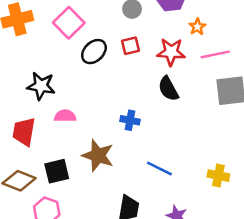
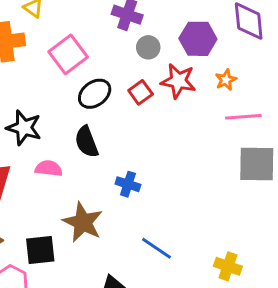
red square: (131, 46) -> (141, 92), turned -30
red star: (171, 52) -> (178, 81), moved
black semicircle: (168, 89) -> (87, 142), moved
black square: (57, 171) -> (40, 250), moved

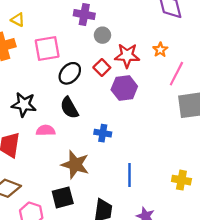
purple hexagon: (198, 39) -> (124, 88), moved
pink square: (68, 54) -> (47, 49), turned 36
pink line: (243, 117) -> (176, 74), turned -50
blue line: (156, 248) -> (130, 175), turned 65
black square: (40, 250) -> (63, 197), moved

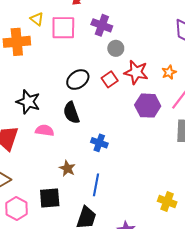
pink square: (47, 49) -> (63, 28), moved
purple hexagon: (124, 88) -> (148, 106), moved
brown star: (75, 165) -> (67, 168), size x0.6
blue line: (130, 175) -> (96, 185), moved

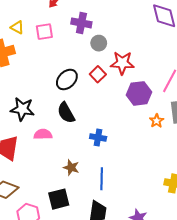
pink square: (63, 28) -> (44, 32), size x0.7
orange star: (169, 72) -> (157, 121), moved

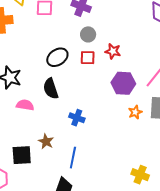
gray circle: (99, 43) -> (88, 34), moved
red star: (122, 63) -> (113, 51), size x0.7
red square: (98, 74) -> (88, 58), turned 35
black square: (59, 199) -> (22, 155), moved

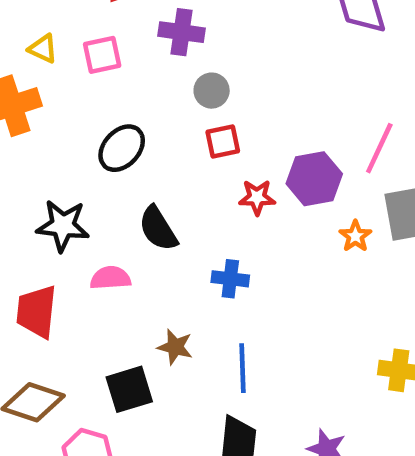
red star: (113, 51) -> (257, 197), moved
black ellipse: (57, 57) -> (122, 148), moved

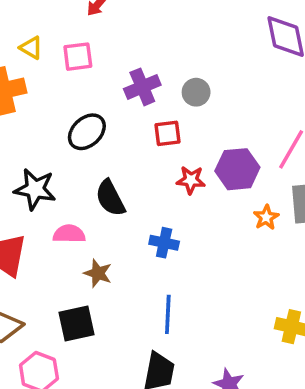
purple cross: (182, 32) -> (142, 87), moved, turned -36
gray circle: (212, 91) -> (196, 92), moved
brown star: (175, 347) -> (98, 273), moved

